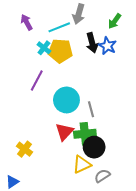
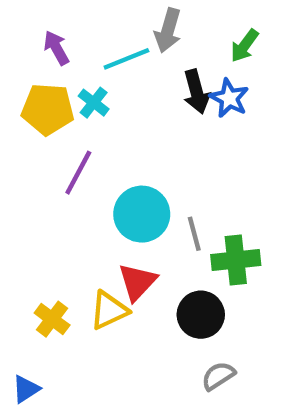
yellow pentagon: (60, 51) -> (48, 109), moved
green cross: (85, 134) -> (236, 260), moved
yellow triangle: (82, 164) -> (109, 310), moved

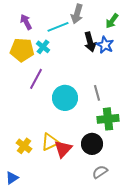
gray line: (194, 234) -> (97, 93), moved
red triangle: (137, 282) -> (63, 149), moved

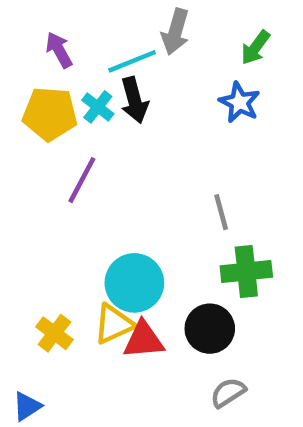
black arrow: (90, 42) -> (134, 100), moved
cyan circle: (65, 98) -> (134, 283), moved
red triangle: (63, 149) -> (144, 340), turned 42

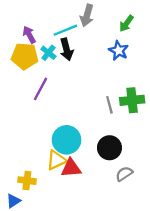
purple arrow: (59, 50) -> (29, 35), moved
green cross: (246, 271) -> (132, 100), moved
black circle: (210, 329) -> (109, 148), moved
yellow cross: (54, 333) -> (27, 181), moved, turned -30
gray semicircle: (228, 393) -> (124, 174), moved

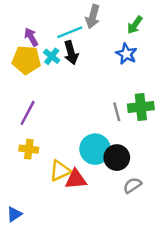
purple line: (41, 89) -> (28, 113), moved
cyan circle: (67, 140) -> (95, 149), moved
yellow cross: (27, 181) -> (29, 149), moved

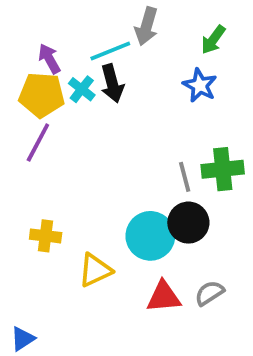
purple line: (28, 113) -> (38, 143), moved
black circle: (117, 158) -> (188, 223), moved
red triangle: (76, 179) -> (164, 297), moved

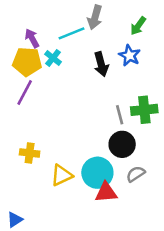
black arrow: (112, 83) -> (101, 64), moved
cyan circle: (150, 236) -> (97, 173), moved
gray semicircle: (209, 293) -> (136, 174), moved

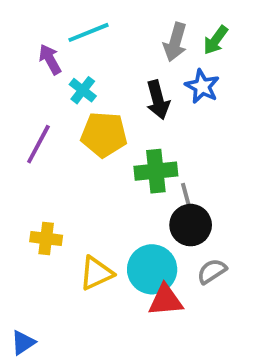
gray arrow: (95, 17) -> (175, 42), moved
cyan line: (72, 33) -> (89, 32), moved
yellow pentagon: (27, 62) -> (104, 135), moved
green cross: (144, 110) -> (156, 171), moved
gray line: (120, 115) -> (187, 198), moved

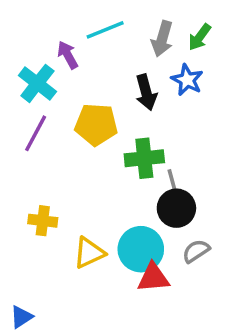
cyan line: (89, 32) -> (105, 30), moved
purple arrow: (50, 59) -> (68, 55), moved
cyan cross: (83, 90) -> (37, 83), moved, size x1.5

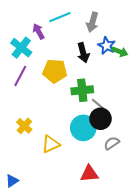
green arrow: (200, 37) -> (120, 52), moved, turned -105
gray line: (173, 183) -> (99, 105), turned -35
yellow cross: (43, 221) -> (24, 126), turned 35
cyan circle: (141, 249) -> (83, 128), moved
red triangle: (153, 278) -> (89, 174), moved

